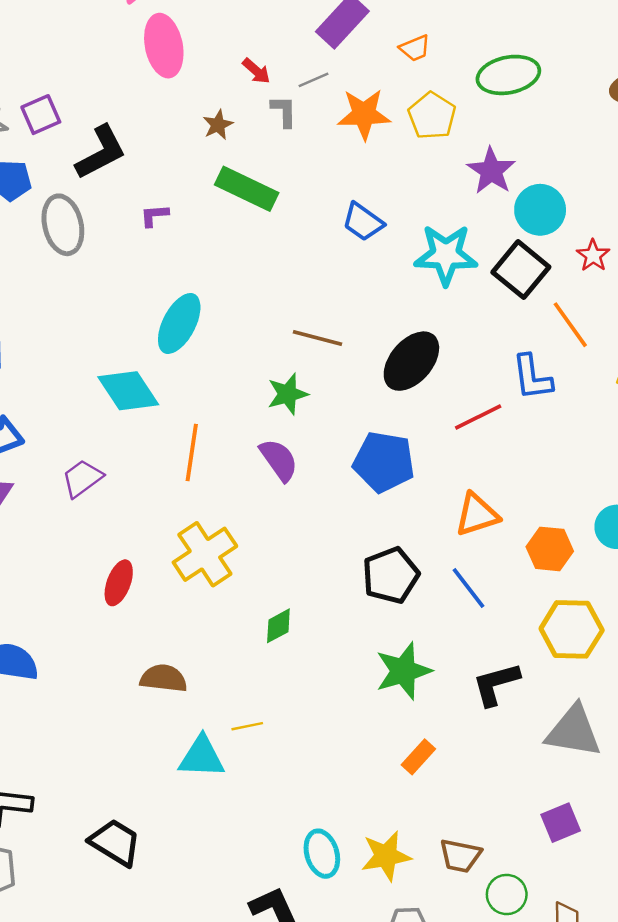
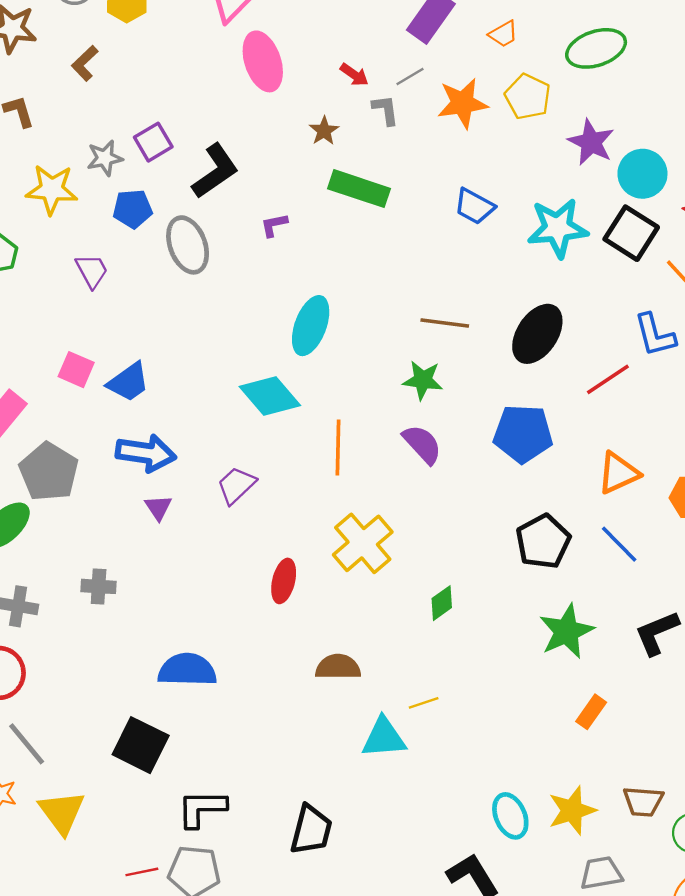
green star: (288, 394) -> (423, 380), turned 30
black trapezoid: (115, 842) -> (311, 830), turned 80

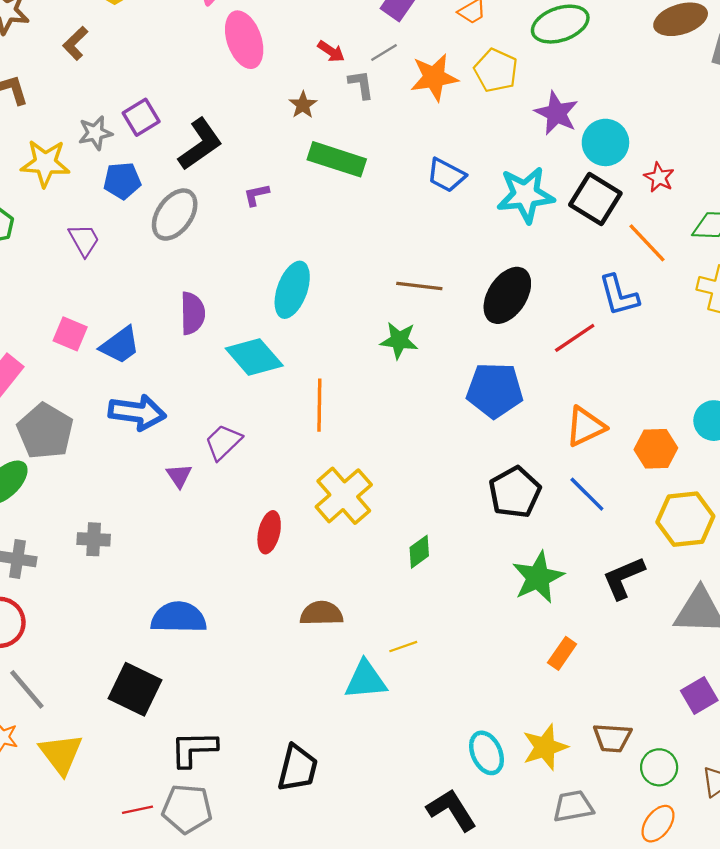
gray ellipse: (188, 245) -> (175, 215), turned 56
purple semicircle: (422, 444) -> (192, 313), moved, turned 42
purple triangle: (158, 508) -> (179, 476), moved

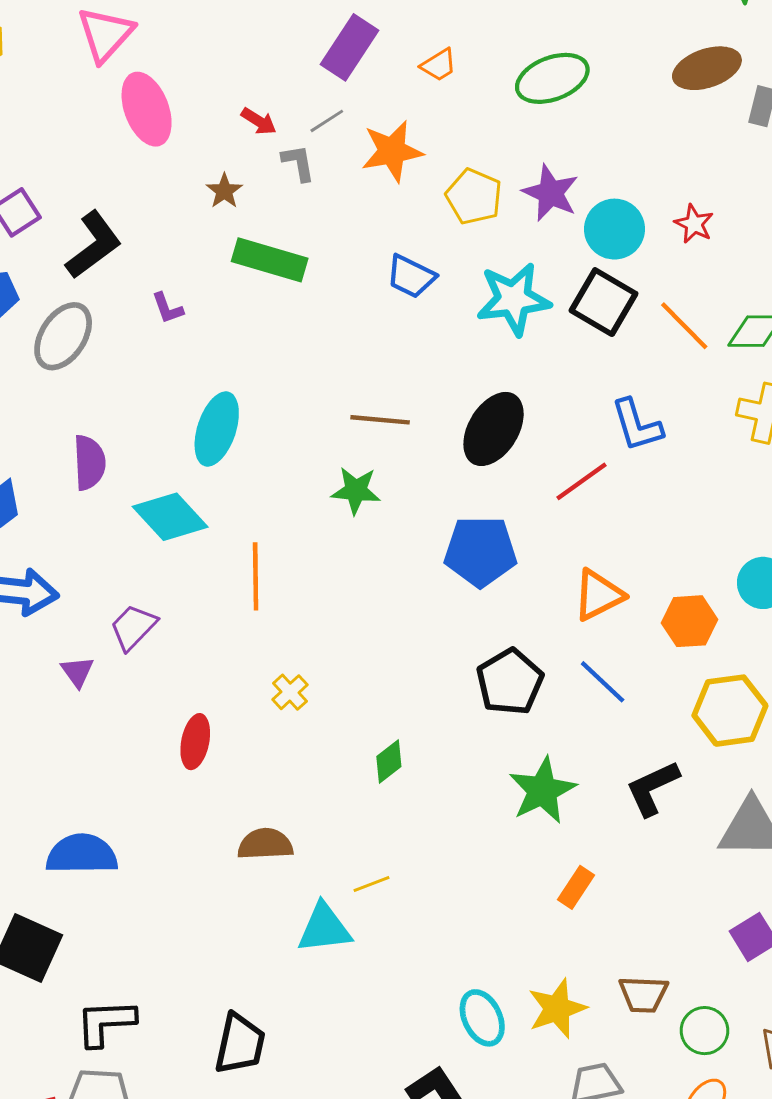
yellow pentagon: (496, 70) -> (474, 197), moved
red star: (659, 177) -> (694, 224), moved
purple L-shape: (256, 195) -> (168, 308), turned -96
orange line: (647, 243) -> (684, 326), moved
yellow cross: (344, 496) -> (290, 692), size x0.5

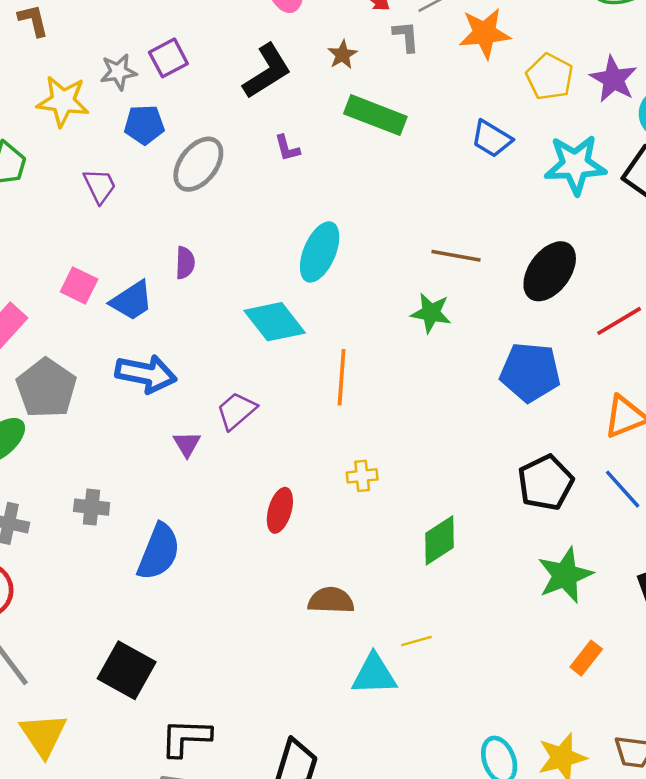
black L-shape: (94, 245) -> (267, 71), moved
purple semicircle: (89, 463) -> (185, 263), moved, size x0.7
yellow cross: (290, 692) -> (362, 476), turned 32
green diamond: (389, 761) -> (439, 540), size x1.4
blue semicircle: (82, 854) -> (159, 552), moved, turned 108

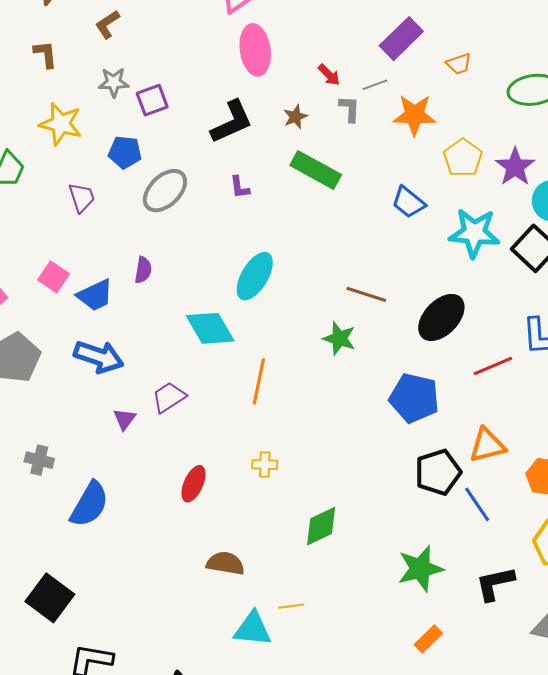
gray star: (118, 72) -> (114, 82), moved
black pentagon: (546, 483) -> (438, 472), moved

